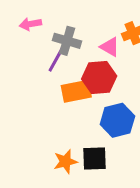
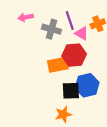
purple line: (56, 59) -> (70, 21), moved, turned -48
black square: (95, 158) -> (71, 91), moved
orange star: (65, 162) -> (63, 114), moved

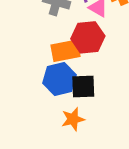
blue hexagon: (87, 85) -> (60, 79), moved

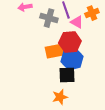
blue hexagon: (60, 79) -> (72, 59), moved

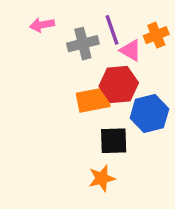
gray cross: (49, 18) -> (83, 44), turned -30
blue hexagon: (72, 59) -> (149, 113), moved

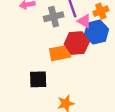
blue hexagon: (149, 113) -> (96, 32), moved
black square: (114, 141) -> (38, 79), moved

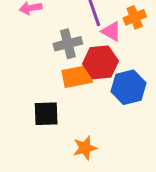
gray cross: (54, 17) -> (68, 44), moved
blue hexagon: (96, 32) -> (128, 87), moved

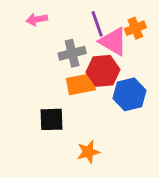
pink triangle: (111, 31) -> (113, 41), size x1.5

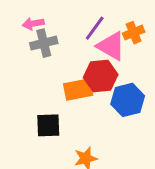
purple line: (97, 24) -> (95, 28), turned 55
gray cross: (72, 53) -> (44, 43), moved

